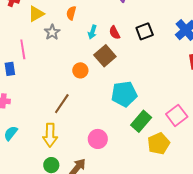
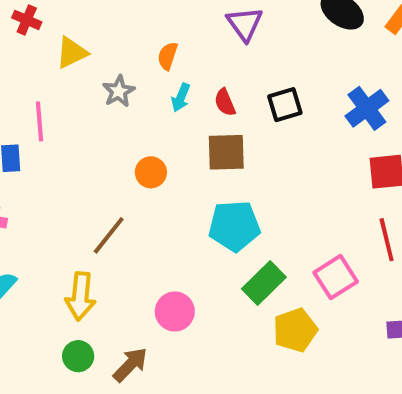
orange semicircle: (71, 13) -> (168, 56), moved
gray star: (52, 32) -> (119, 91), moved
brown square: (105, 56) -> (226, 152), moved, turned 35

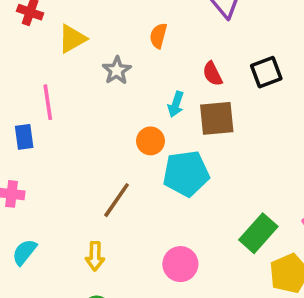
cyan arrow: (181, 98) -> (176, 104), moved
cyan pentagon: (234, 226) -> (186, 174), moved
yellow arrow: (80, 296) -> (95, 256), size x0.7

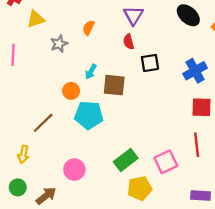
red semicircle: (212, 74) -> (129, 42), moved

